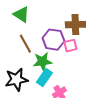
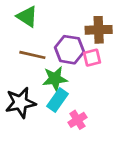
brown line: (25, 44) -> (32, 55), turned -48

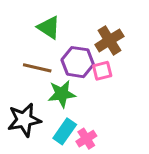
green triangle: (27, 17) -> (49, 27), moved
brown cross: (99, 30) -> (109, 40), turned -30
cyan rectangle: (58, 100) -> (65, 131), moved

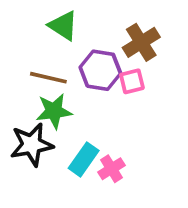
green star: (62, 94) -> (54, 111), moved

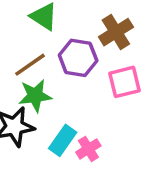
brown line: (48, 78) -> (30, 65), turned -48
pink square: (132, 81) -> (125, 82), moved, size x1.4

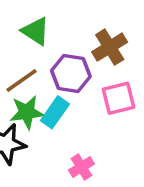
cyan rectangle: (63, 140) -> (55, 112), moved

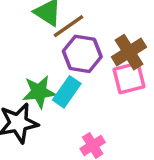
brown cross: (110, 47) -> (129, 52), moved
brown line: (21, 81) -> (68, 26), moved

